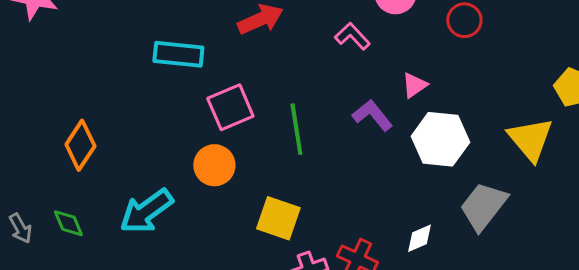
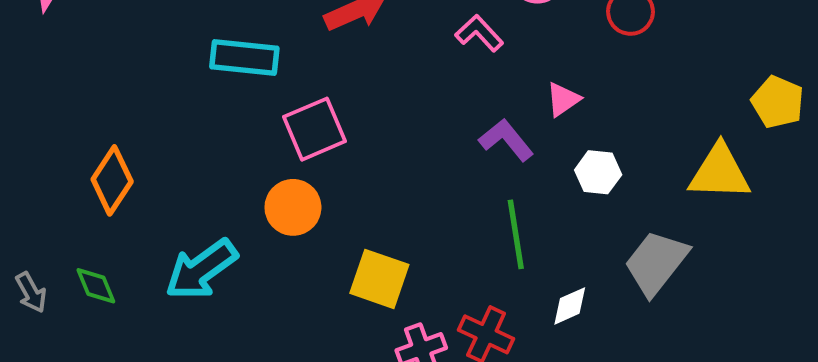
green line: (296, 129) -> (516, 234), moved
white hexagon: (440, 139) -> (598, 172), size x0.6
yellow triangle: (530, 139) -> (720, 172), turned -48

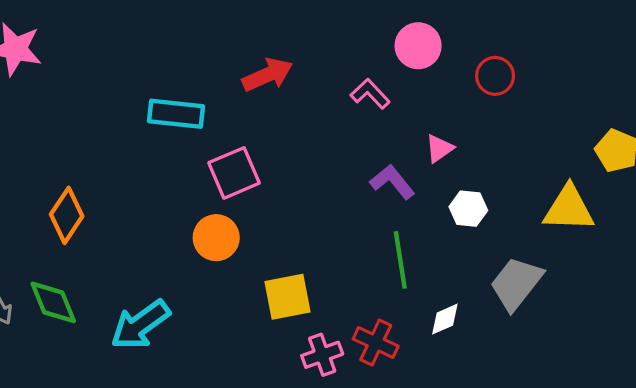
cyan arrow: (201, 269) -> (140, 325), moved
yellow square: (379, 279) -> (288, 297), turned -30
green diamond: (96, 286) -> (53, 302), size x1.4

